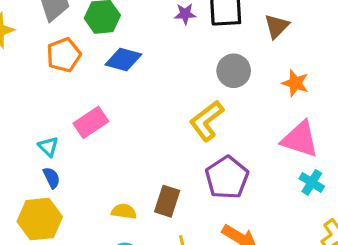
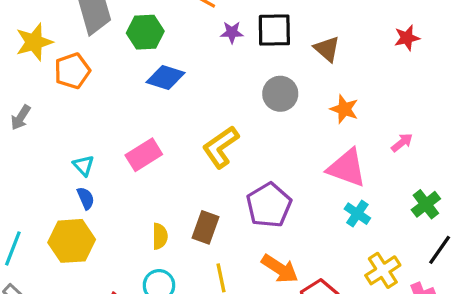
brown triangle: (277, 26) -> (327, 49), turned -36
orange pentagon: (64, 55) -> (72, 71), moved
yellow L-shape: (207, 121) -> (221, 147), moved
pink rectangle: (91, 122) -> (144, 155), moved
yellow semicircle: (124, 211) -> (160, 236), turned 80

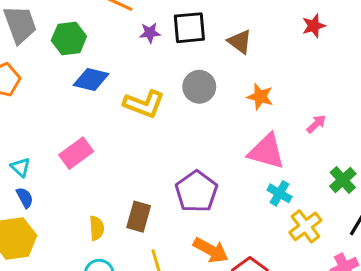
yellow L-shape: (221, 147) -> (144, 104), moved, turned -120
yellow cross: (383, 270) -> (305, 226), moved

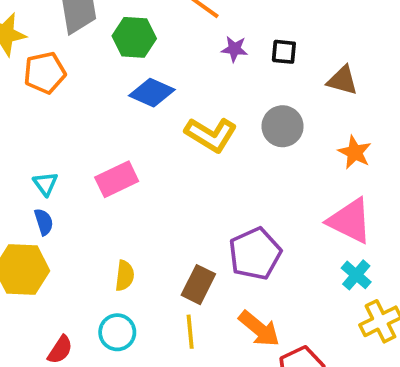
black square: (189, 28) -> (284, 52), size x0.6
brown triangle: (240, 42) -> (342, 80), turned -32
brown rectangle: (139, 217) -> (198, 285), moved

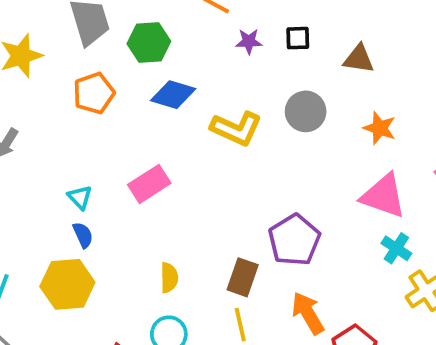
orange pentagon: (45, 73) -> (94, 93), moved
orange arrow: (259, 329) -> (308, 313), turned -153

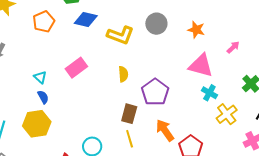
yellow semicircle: (169, 278) -> (123, 74), moved

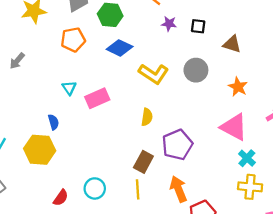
cyan triangle: (40, 77) -> (69, 88), moved
cyan cross: (209, 93) -> (247, 158), moved
yellow cross: (227, 114) -> (250, 187), turned 30

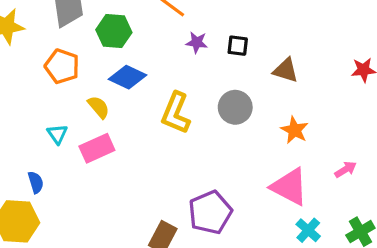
orange pentagon: (73, 40) -> (62, 66), turned 30
yellow L-shape: (154, 74) -> (176, 113), turned 80
yellow semicircle: (147, 117) -> (99, 107), moved, turned -48

